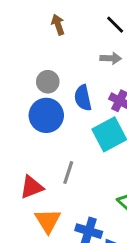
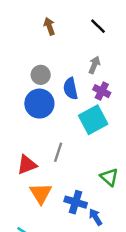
gray arrow: (111, 58) -> (94, 65), moved, turned -70

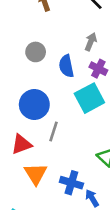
blue circle: (39, 104) -> (34, 105), moved

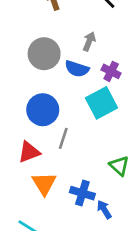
gray arrow: (91, 42) -> (89, 41), moved
gray circle: (36, 52) -> (44, 54), size x1.5
blue semicircle: (66, 66) -> (77, 69), turned -60

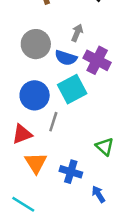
purple cross: (111, 71) -> (97, 60), size x1.5
cyan square: (101, 103) -> (72, 89), moved
blue arrow: (104, 209) -> (98, 194), moved

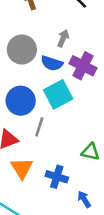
green triangle: (105, 147) -> (90, 152), turned -30

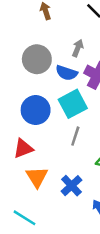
gray line: (39, 127) -> (75, 136), moved
blue cross: (57, 177) -> (72, 186), turned 30

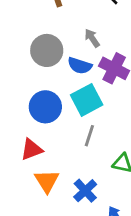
gray arrow: (78, 48) -> (92, 38), turned -56

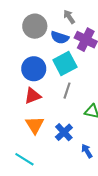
red triangle: (32, 149) -> (33, 96), moved

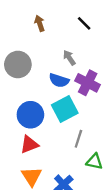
gray circle: (35, 26) -> (18, 64), moved
gray line: (67, 91) -> (78, 139), moved

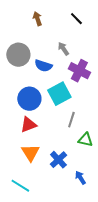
blue semicircle: (59, 80) -> (43, 66), moved

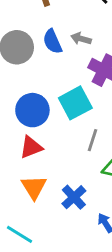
gray arrow: (63, 49) -> (81, 39), turned -40
blue semicircle: (43, 66) -> (52, 42), moved, turned 48

